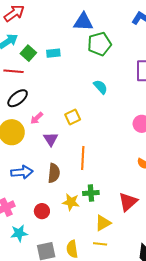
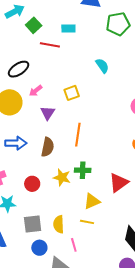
green pentagon: (99, 44) -> (118, 24), moved
cyan rectangle: (53, 53) -> (68, 28), moved
red line: (13, 71) -> (50, 45), moved

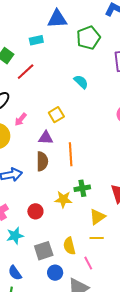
cyan rectangle: (68, 28) -> (36, 40), moved
red line: (50, 45) -> (26, 72), turned -42
purple triangle: (48, 113) -> (46, 138), moved, turned -49
brown semicircle: (48, 147) -> (42, 161), moved

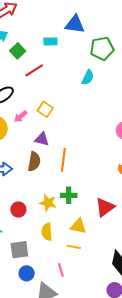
cyan semicircle: (81, 82) -> (88, 77), moved, turned 63
yellow square: (56, 115) -> (45, 109), moved, turned -35
yellow triangle: (97, 217) -> (78, 226), turned 36
yellow semicircle: (69, 246) -> (47, 232), moved

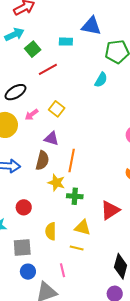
yellow star: (48, 203) -> (56, 183), moved

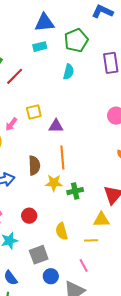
cyan rectangle: (66, 42) -> (40, 47), moved
yellow square: (57, 109) -> (34, 112), turned -35
purple triangle: (51, 139) -> (56, 126), moved
yellow triangle: (82, 228) -> (101, 220), moved

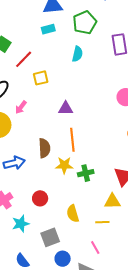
yellow square: (34, 112) -> (41, 78), moved

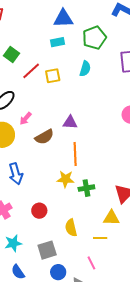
yellow square: (41, 78) -> (53, 76), moved
brown semicircle: (44, 148) -> (44, 137), moved, turned 60
blue arrow: (14, 163) -> (16, 174), turned 85
cyan star: (21, 224) -> (13, 243), moved

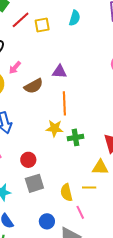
yellow semicircle: (71, 228) -> (66, 192), moved
gray square: (47, 250) -> (34, 183), moved

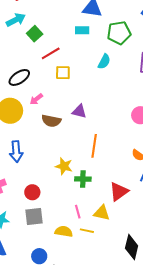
yellow square: (42, 25) -> (63, 73), moved
brown semicircle: (34, 86) -> (51, 121), turned 30
orange line: (64, 103) -> (94, 146), moved
yellow semicircle: (66, 192) -> (64, 231), turned 102
pink line: (80, 212) -> (78, 212), moved

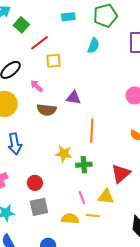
pink arrow: (36, 99) -> (37, 86), moved, turned 88

